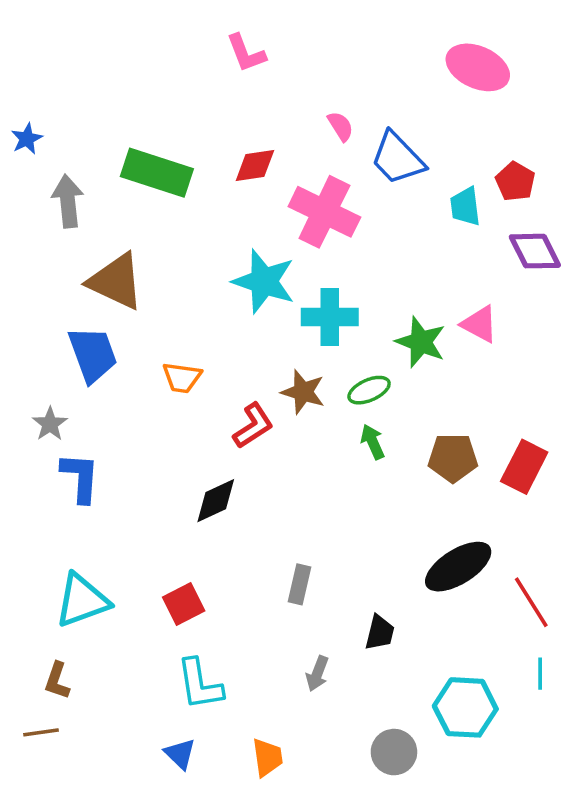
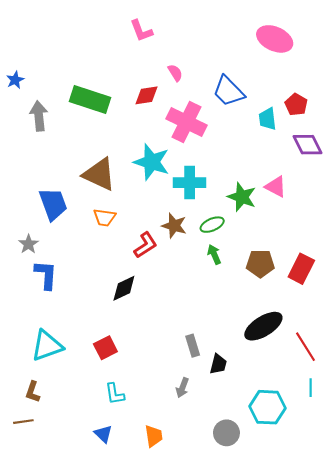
pink semicircle: (341, 126) -> (175, 73), moved
brown triangle: (116, 281) -> (99, 174), moved
gray rectangle: (300, 584) -> (193, 346), moved, turned -30
cyan L-shape: (200, 684) -> (115, 394), size x0.7

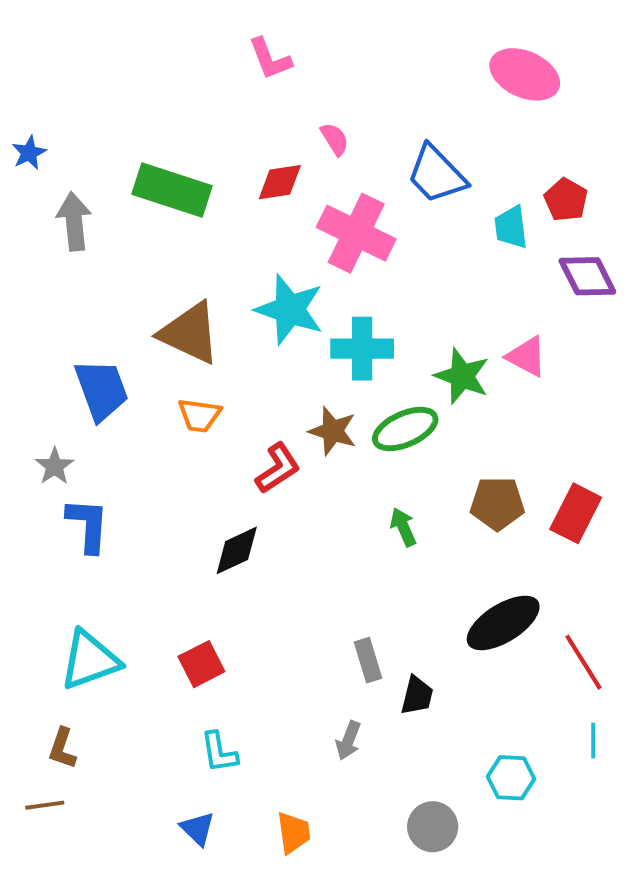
green ellipse: (212, 225) -> (405, 429), size x1.4
green arrow: (214, 254) -> (403, 527), moved
cyan hexagon: (268, 407) -> (511, 778), size x0.7

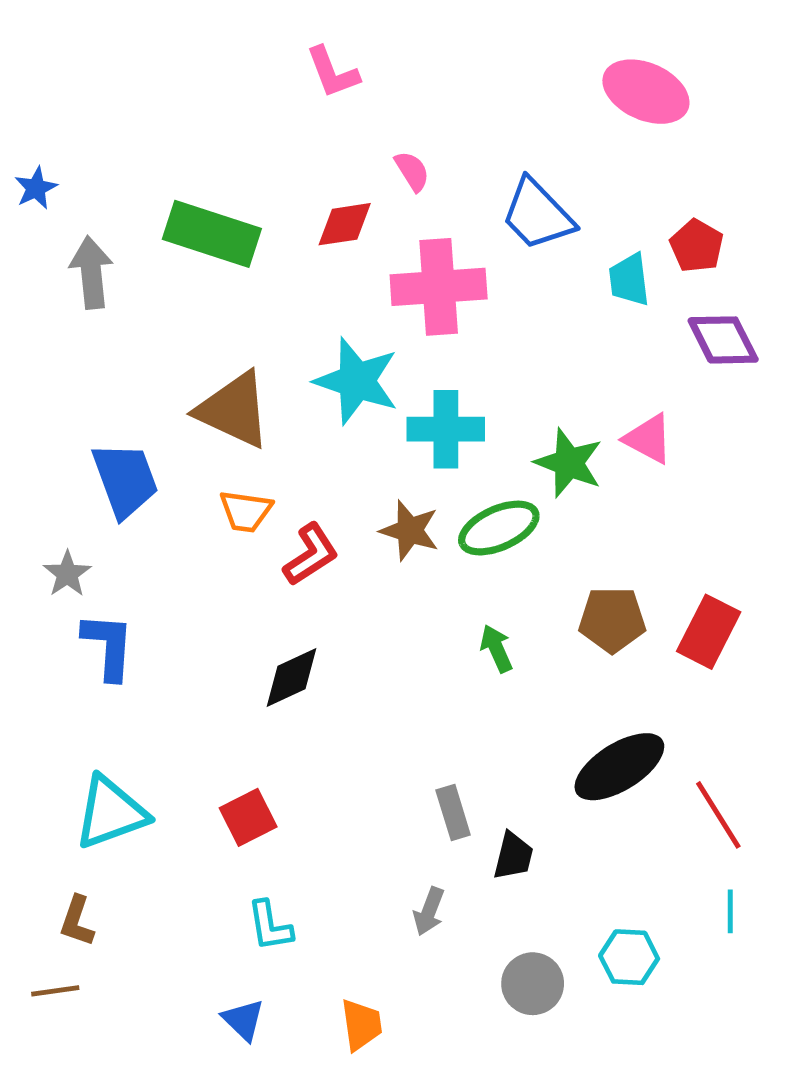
pink cross: (356, 233) -> (439, 287), turned -30
red L-shape: (278, 468) -> (311, 555), moved
gray circle: (433, 827) -> (533, 984), moved

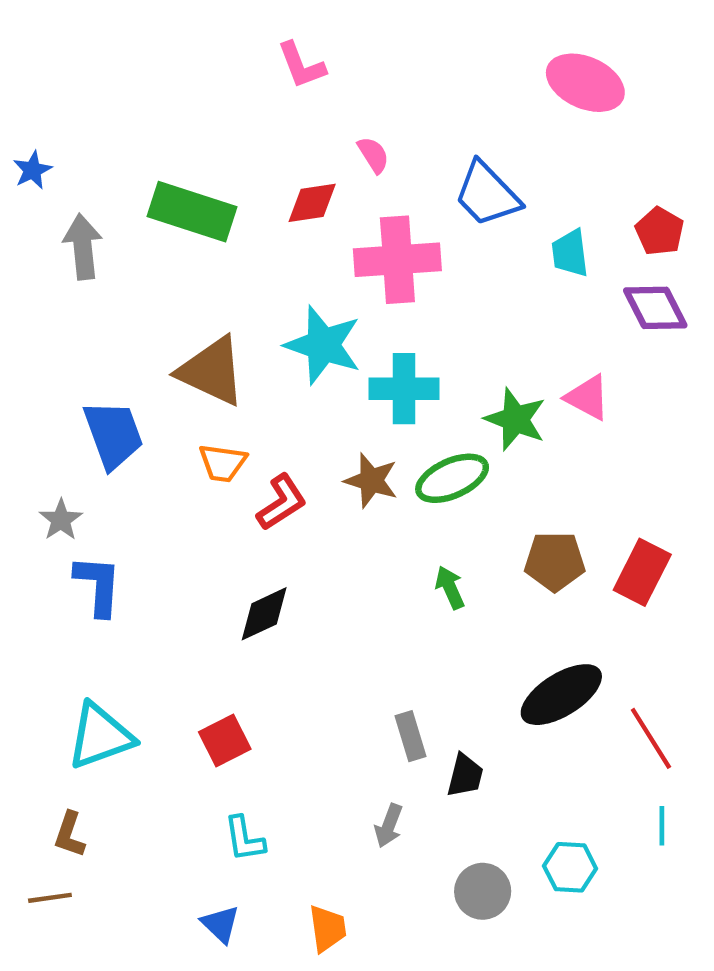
red pentagon: (697, 246) -> (660, 231), moved

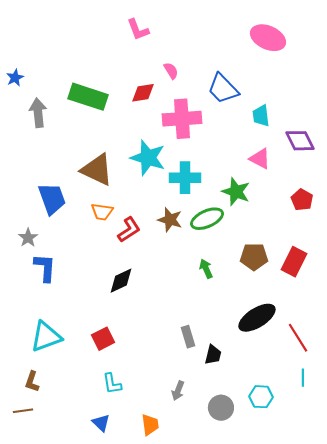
red pentagon: (660, 231) -> (302, 200), moved
pink triangle: (588, 397) -> (260, 159), moved
gray arrow: (389, 826) -> (178, 391), moved

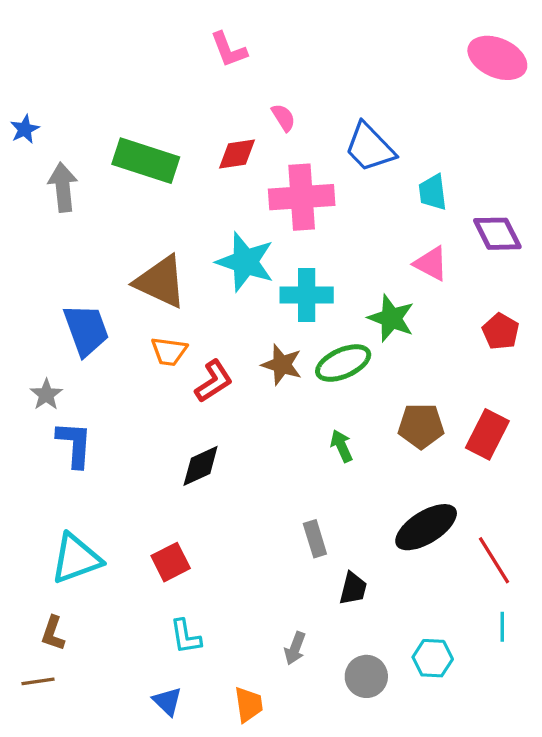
pink ellipse: (268, 38) -> (497, 58), moved
gray rectangle: (188, 337) -> (315, 539), moved

